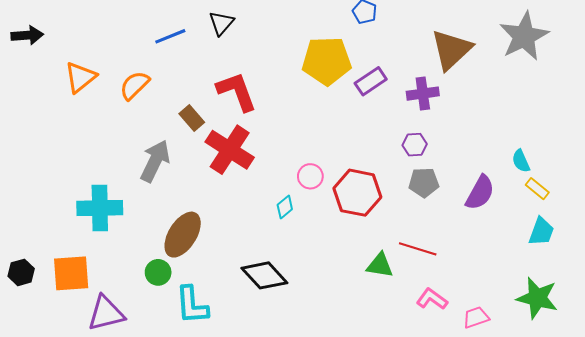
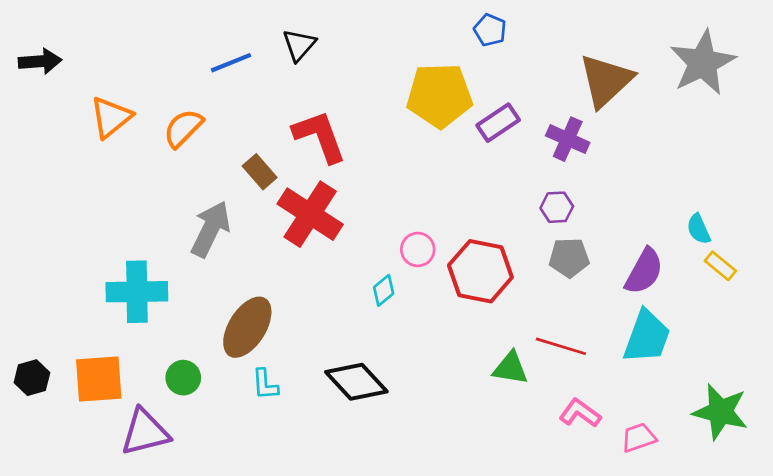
purple cross: (423, 94) -> (568, 139), turned 32
cyan trapezoid: (541, 232) -> (647, 337), moved, size x1.4
green circle: (158, 272) -> (183, 378), moved
cyan L-shape: (192, 305) -> (265, 384), moved, size x0.6

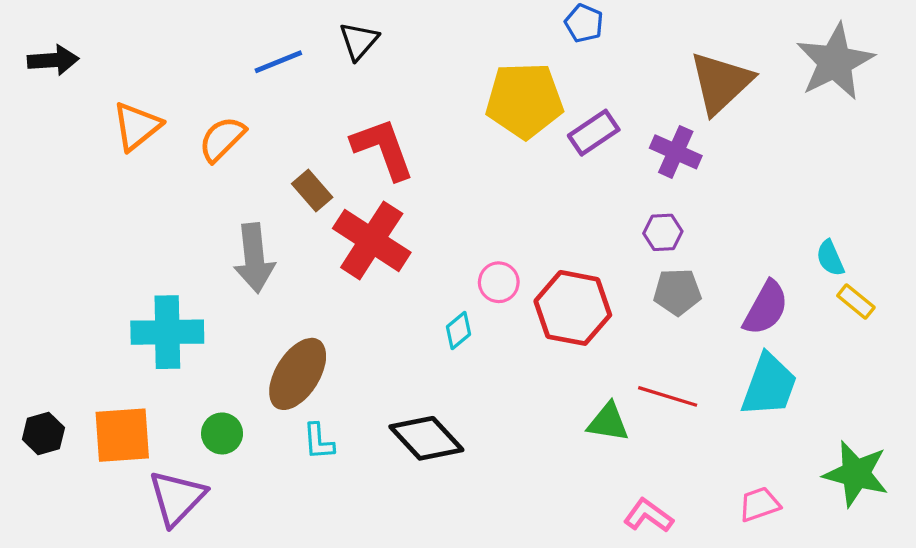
gray arrow: (211, 229) -> (254, 258), turned 148
pink L-shape: (580, 413) -> (648, 516), moved
purple triangle: (145, 432) -> (177, 498), turned -32

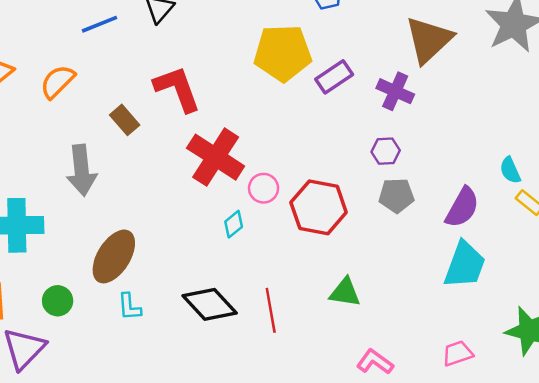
red cross: (372, 240) -> (216, 157), moved
red line: (668, 396) -> (271, 310), moved, turned 63

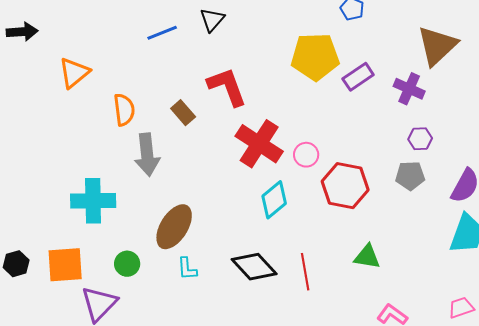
orange semicircle: (58, 82) -> (124, 110), moved, turned 128
purple hexagon: (386, 151) -> (420, 139), moved
pink circle: (264, 188) -> (306, 155), moved
cyan diamond: (234, 224) -> (274, 200), size x1.6

